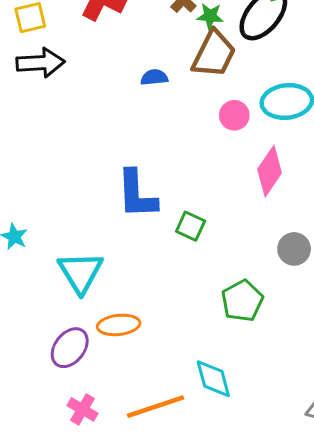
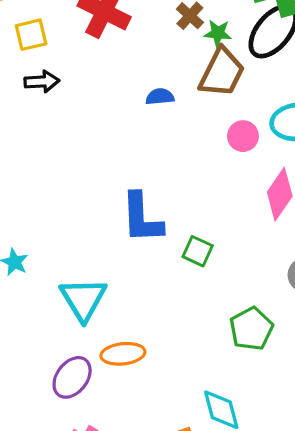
black arrow: (41, 63) -> (42, 82), size x0.7

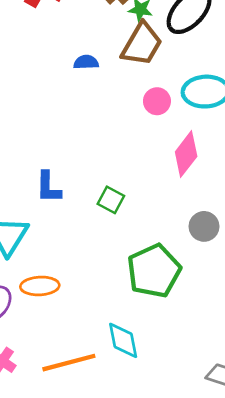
blue L-shape: (142, 218) -> (48, 187), moved, size x0.7
green pentagon: (251, 329) -> (154, 271), size x1.4

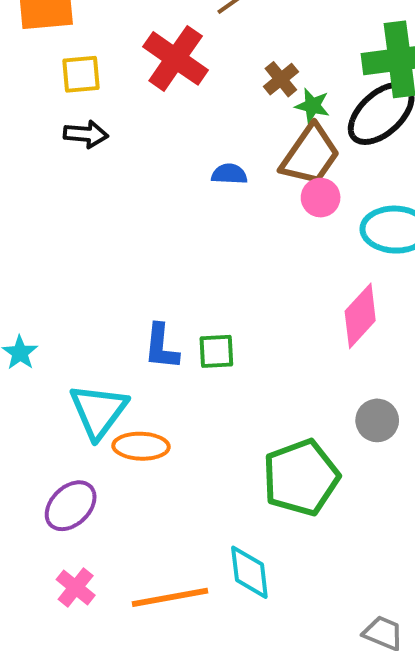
pink circle: (157, 101) -> (321, 198), moved
green square: (111, 200) -> (216, 351), moved, turned -36
orange ellipse: (40, 286) -> (141, 446), moved

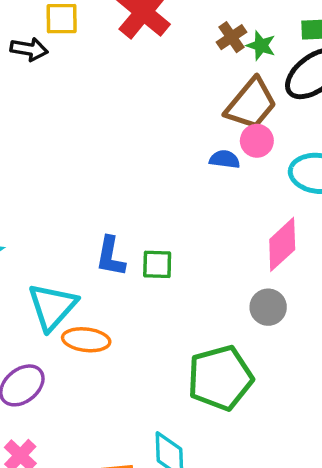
green star: (312, 106) -> (261, 46), moved
black arrow: (86, 134) -> (29, 49), moved
blue semicircle: (229, 174) -> (225, 159), moved
gray circle: (377, 420) -> (268, 307), moved

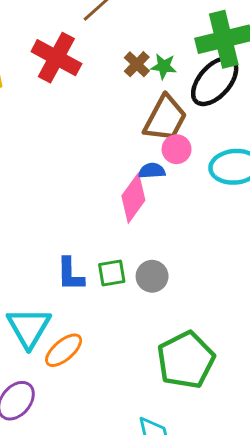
pink diamond: (282, 244) -> (133, 198), moved
gray circle: (268, 307) -> (152, 276), moved
orange ellipse: (86, 340) -> (64, 350), turned -36

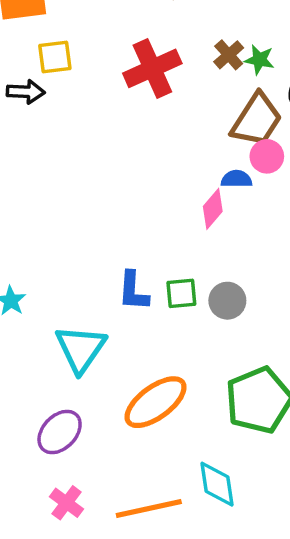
red cross: (56, 58) -> (152, 68), moved, turned 33
pink diamond: (133, 198) -> (213, 209), size x0.7
orange ellipse: (64, 350) -> (156, 402), moved, size x1.4

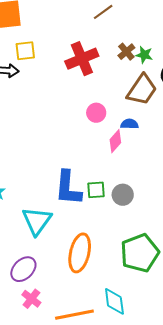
pink circle: (267, 156) -> (96, 113), moved
blue L-shape: (133, 291) -> (68, 188), size x1.5
orange ellipse: (156, 402) -> (80, 253), turned -42
pink cross: (67, 503) -> (31, 299), moved

